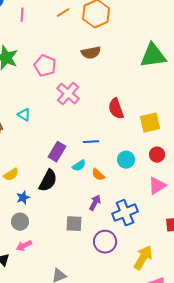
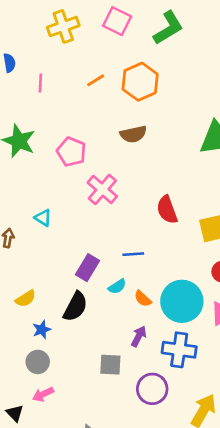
cyan circle: (126, 160) -> (182, 301), moved, size x1.8
blue cross: (125, 213) -> (179, 350), turned 30

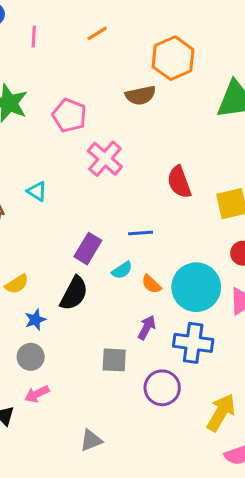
orange hexagon: (140, 82) -> (173, 58), moved

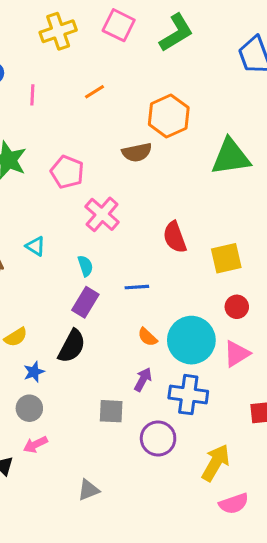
cyan semicircle: (122, 270) -> (85, 266), moved, turned -75

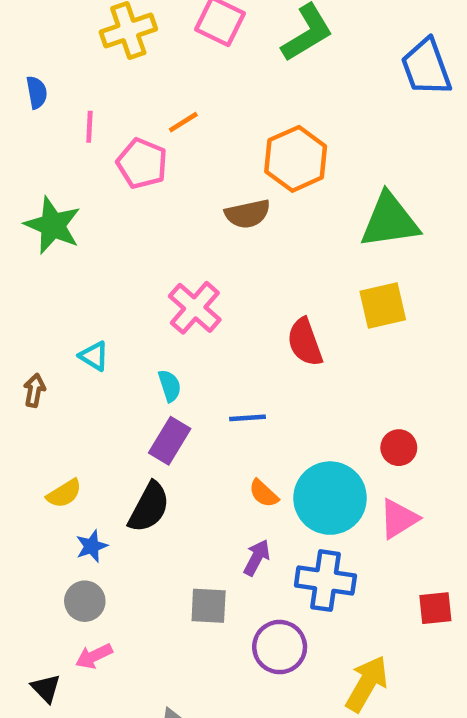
pink pentagon: (67, 172) -> (142, 163), moved
yellow square: (226, 258) -> (383, 306), moved

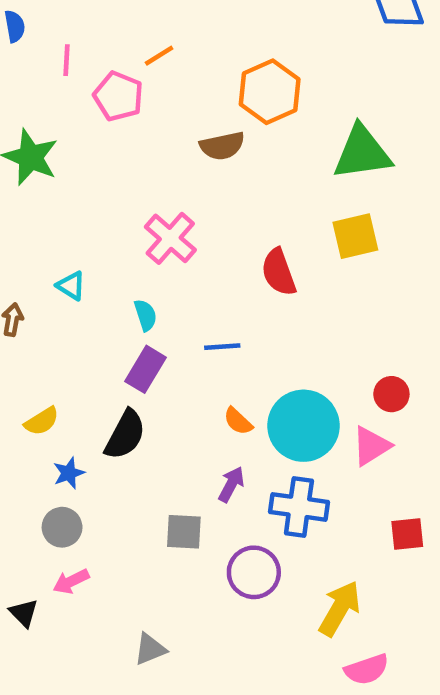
red circle: (399, 448) -> (391, 394), moved

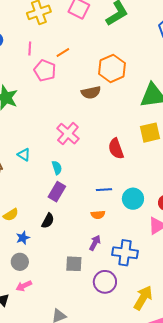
pink line: (67, 60) -> (30, 48), moved
blue line: (222, 347) -> (104, 190), moved
orange semicircle: (238, 421) -> (98, 215), turned -48
cyan circle: (303, 426) -> (133, 199), moved, size x0.7
black semicircle: (125, 435) -> (48, 221), size x0.7

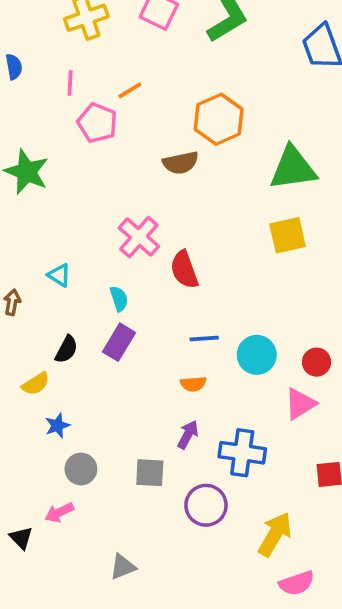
red semicircle: (116, 149) -> (184, 270), moved
black semicircle: (48, 221) -> (66, 349), moved
gray circle: (20, 262) -> (81, 469), moved

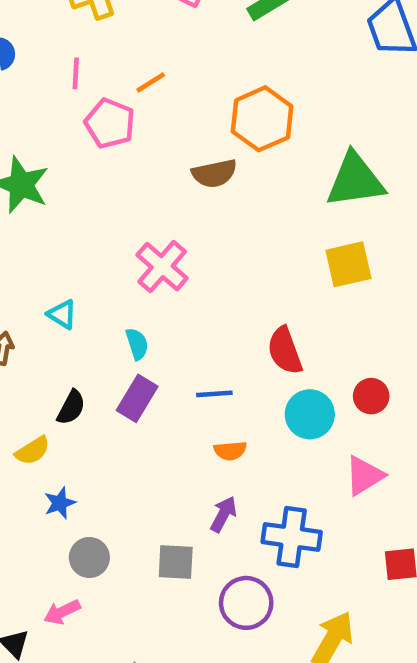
red semicircle: (184, 270) -> (285, 351), moved
blue line: (204, 339) -> (214, 394), moved
red circle: (317, 362) -> (371, 396), moved

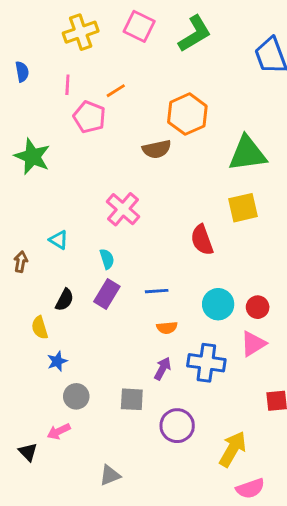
red semicircle: (285, 351) -> (202, 240), moved
red circle: (371, 396) -> (258, 307), moved
yellow semicircle: (33, 451) -> (40, 328), turned 105
blue cross: (292, 537) -> (206, 363), moved

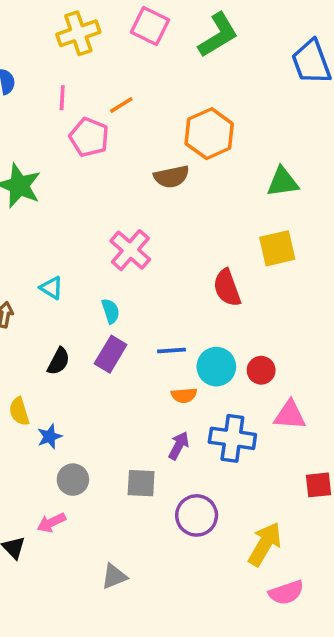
green triangle: (247, 154) -> (283, 182), size x0.7
cyan circle: (218, 304) -> (216, 367), moved
red circle: (258, 307) -> (261, 370), moved
yellow semicircle: (40, 328) -> (19, 411), moved
pink triangle: (253, 344) -> (290, 415), turned 36

